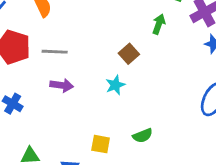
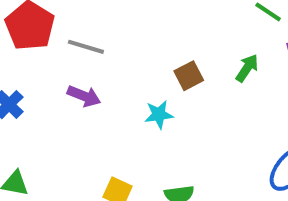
green arrow: (159, 24) -> (247, 68), moved

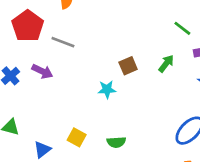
purple arrow: (84, 96) -> (42, 71), moved

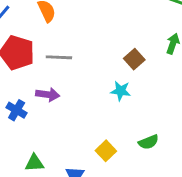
cyan star: (107, 89) -> (121, 91), turned 30
yellow square: (77, 137) -> (106, 151), turned 36

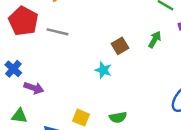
purple arrow: (48, 95) -> (34, 88), moved
yellow square: (106, 151) -> (81, 118), turned -35

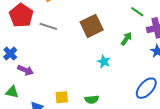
brown square: (120, 46) -> (92, 26), moved, size x1.6
cyan star: (103, 70) -> (104, 61), moved
yellow square: (81, 118) -> (62, 97), turned -32

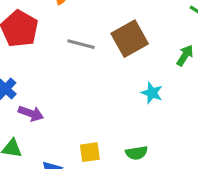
gray line: (48, 26) -> (81, 44), moved

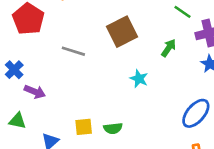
gray line: (81, 44) -> (73, 51), moved
green semicircle: (137, 153) -> (113, 128), moved

